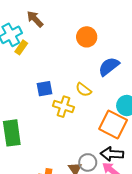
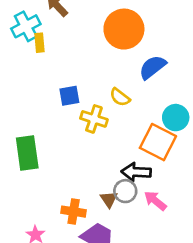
orange circle: (87, 37) -> (124, 29), size x1.5
yellow rectangle: (21, 47) -> (39, 43), turned -40
black arrow: (112, 154) -> (136, 172), moved

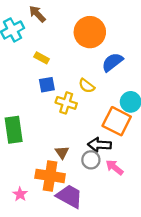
yellow rectangle: (39, 43) -> (42, 58), moved, turned -56
brown triangle: (109, 199) -> (62, 152), moved
orange cross: (74, 212) -> (50, 176), size x1.5

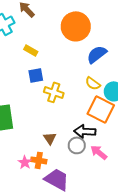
yellow semicircle: (87, 86) -> (93, 83), moved
orange cross: (50, 176) -> (39, 160), size x0.6
pink star: (20, 194) -> (25, 162), moved

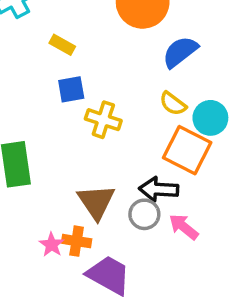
brown triangle: (50, 138) -> (96, 202), size x1.6

